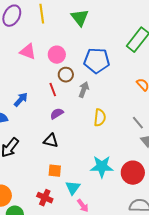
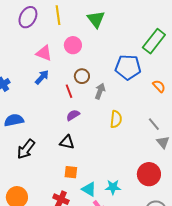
pink circle: (57, 55) -> (73, 45), moved
blue pentagon: (97, 61) -> (128, 67), moved
blue arrow: (21, 100) -> (42, 77), moved
cyan star: (102, 167) -> (113, 187), moved, size x0.7
cyan triangle: (73, 188) -> (89, 189), turned -35

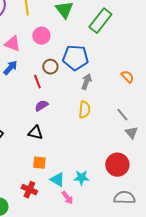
green rectangle: (154, 41) -> (100, 21), moved
blue pentagon: (128, 67) -> (75, 58), moved
gray arrow: (100, 91) -> (86, 82), moved

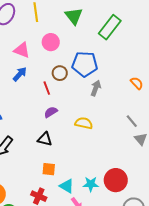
yellow semicircle: (84, 110) -> (84, 123), moved, turned -84
red circle: (117, 165) -> (116, 180), moved

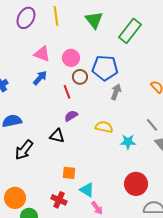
pink circle: (51, 42) -> (71, 58), moved
black triangle: (45, 139) -> (57, 136), moved
cyan star: (91, 184) -> (128, 142), moved

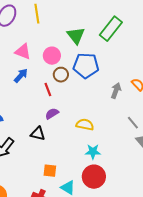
green triangle: (94, 20) -> (76, 36), moved
gray arrow: (116, 92) -> (116, 91), moved
cyan star: (128, 142) -> (93, 152), moved
red circle: (136, 184) -> (94, 177), moved

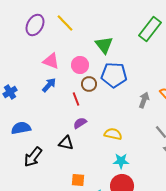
yellow line: (37, 14) -> (65, 23), turned -36
green rectangle: (111, 29) -> (150, 29), moved

